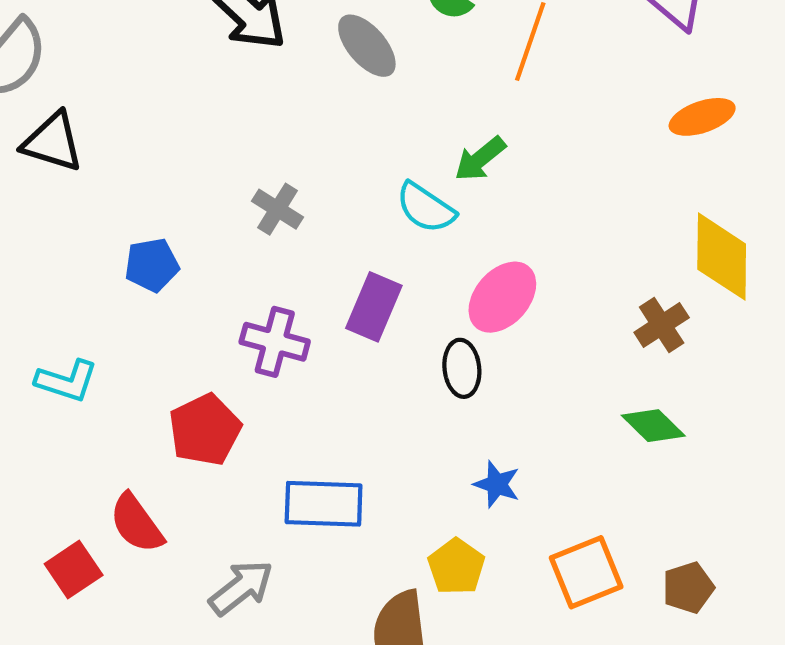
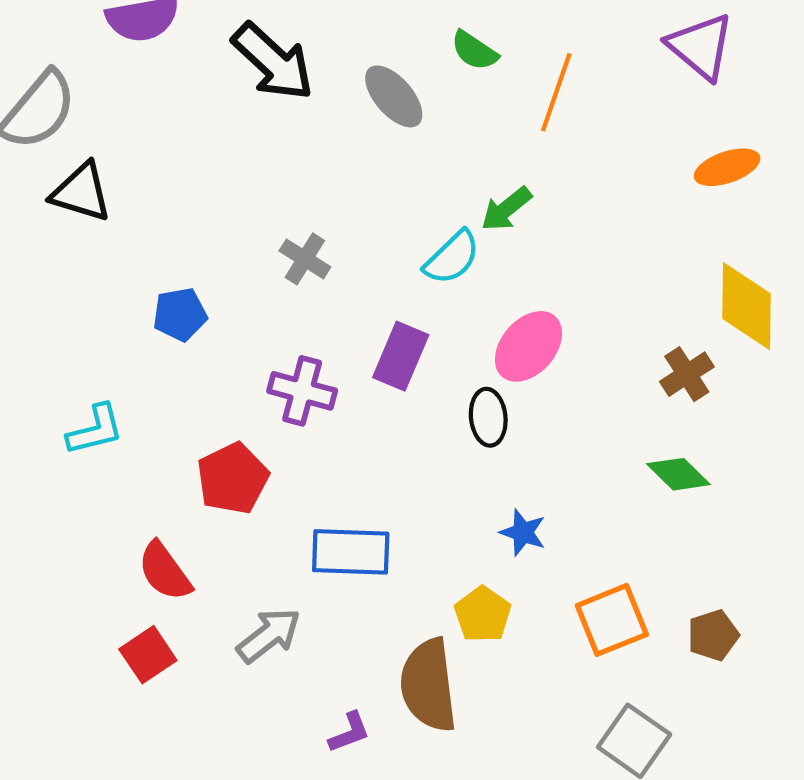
cyan semicircle: (426, 208) -> (452, 258), turned -78
cyan L-shape: (67, 381) -> (95, 430), turned -32
red square: (74, 569) -> (148, 655), moved

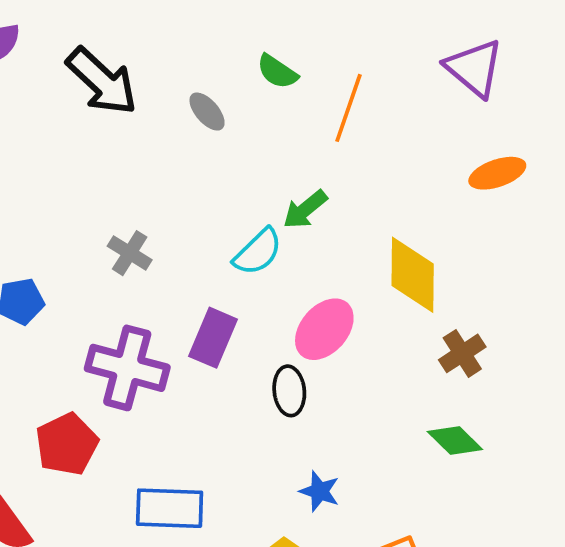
gray ellipse: (394, 96) -> (207, 112), size x0.7
yellow diamond: (746, 306) -> (413, 275), moved
purple cross: (302, 391) -> (127, 368), size x1.4

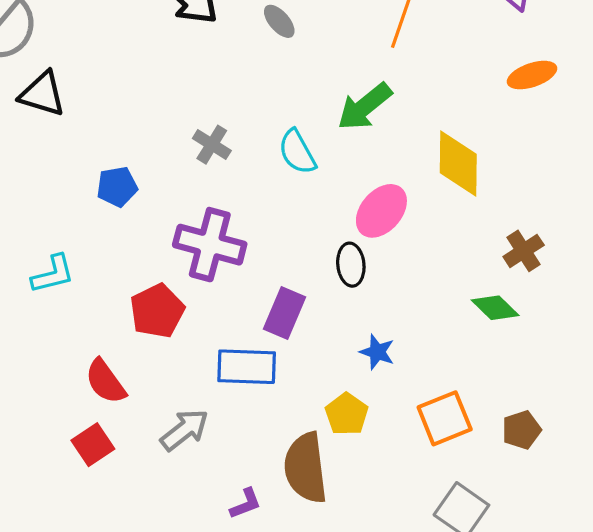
green arrow: (305, 209) -> (365, 107), size x1.4
cyan semicircle: (258, 252) -> (297, 152), moved, turned 105
purple rectangle: (213, 338) -> (285, 313), moved
brown cross: (462, 353) -> (524, 251), moved

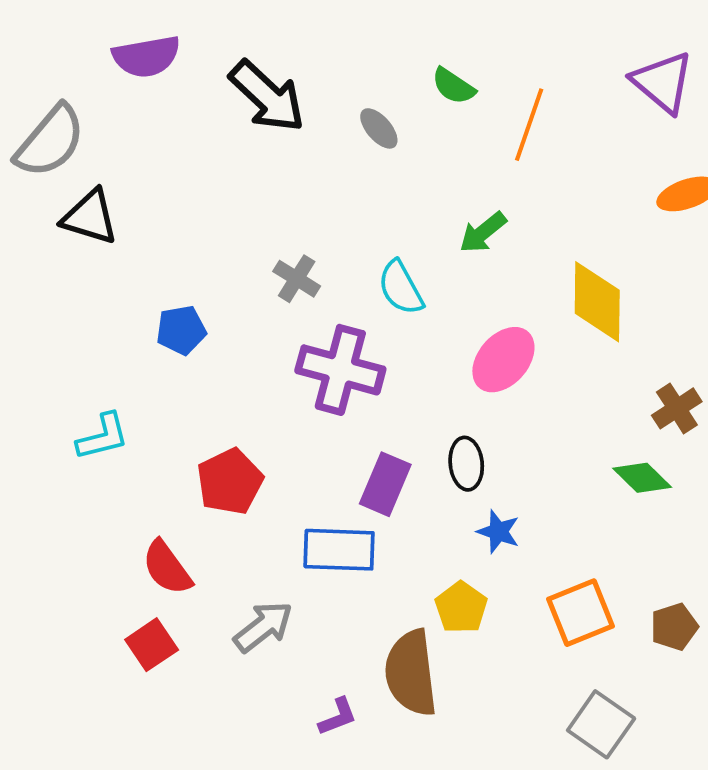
green arrow: (365, 107) -> (483, 232), size x0.7
purple cross: (210, 245) -> (340, 370), moved
black ellipse: (351, 265) -> (466, 464), moved

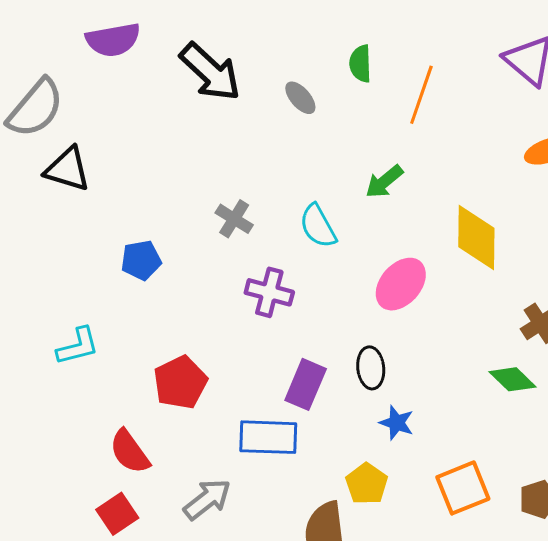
green semicircle: (453, 86) -> (360, 64), turned 54
purple cross: (340, 370) -> (269, 292), size x0.7

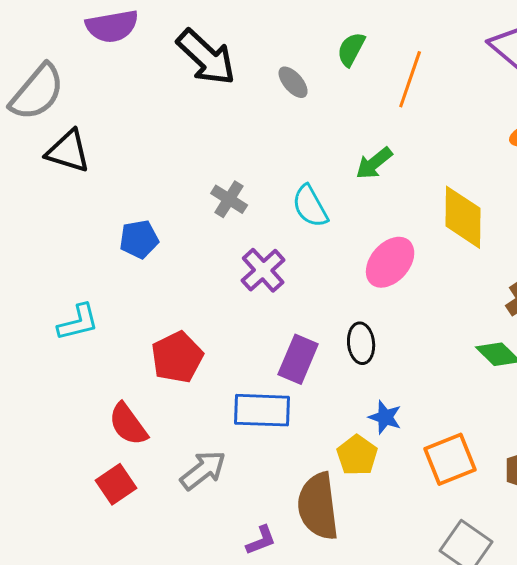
green semicircle: (360, 64) -> (351, 49), turned 30
purple cross: (269, 292) -> (263, 270), turned 33
blue star: (397, 423) -> (385, 417), moved

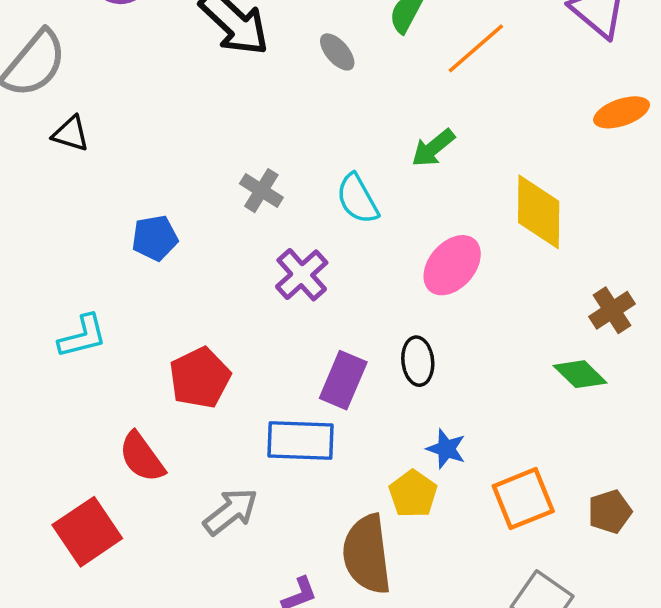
orange line: (410, 79) -> (476, 48), turned 30
black triangle: (68, 151) -> (71, 134), size x0.7
red square: (116, 484) -> (87, 532), moved, size x1.4

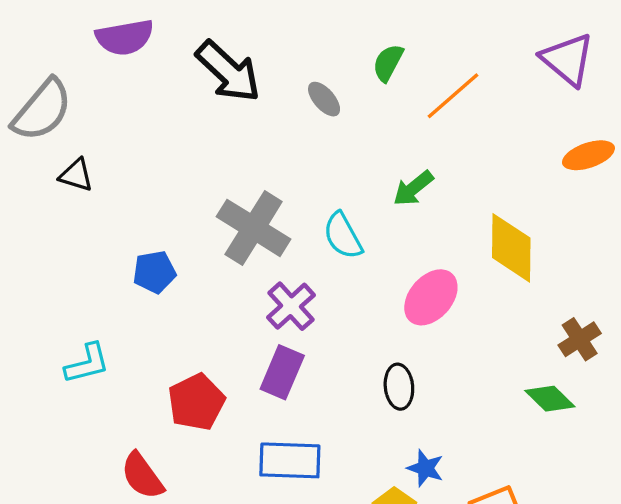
gray cross: (261, 191) -> (254, 228), size x1.8
purple rectangle: (343, 380) -> (282, 372), moved

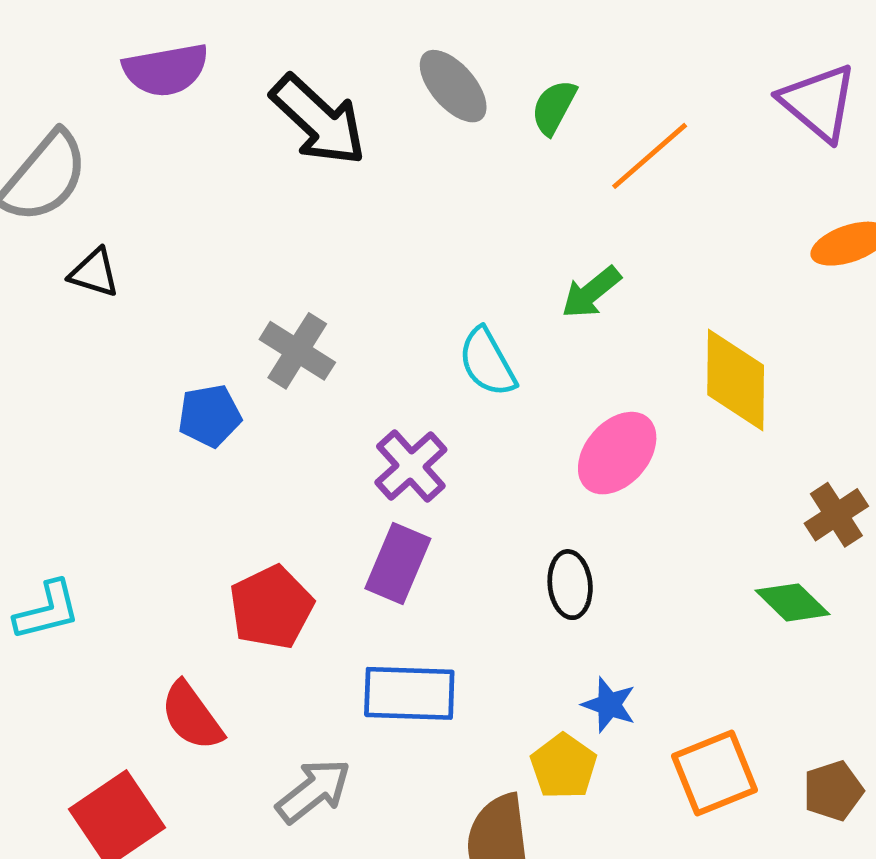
gray ellipse: (324, 99) -> (453, 86), moved, size x1.4
gray cross: (254, 228) -> (297, 351), moved, size x0.7
cyan L-shape: (87, 363) -> (47, 611), moved

